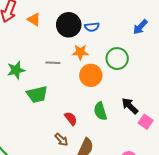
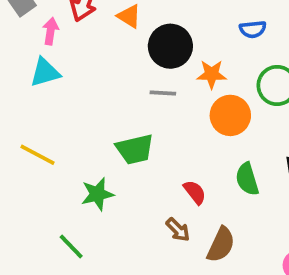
black circle: (69, 25) -> (170, 46), moved
blue semicircle: (92, 27) -> (253, 29), moved
green star: (16, 70) -> (97, 194), moved

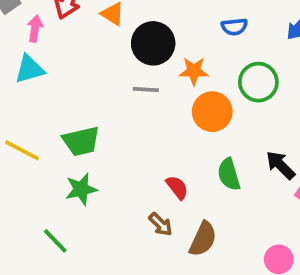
green trapezoid: (135, 149) -> (81, 141), moved

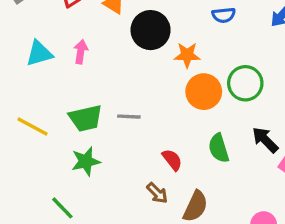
pink arrow: (35, 29) -> (81, 52), moved
green circle: (258, 82) -> (245, 83), moved
gray line: (146, 89) -> (129, 117), moved

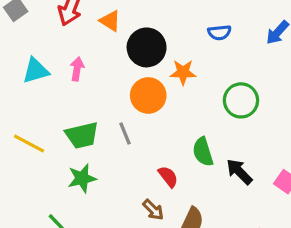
orange circle: (204, 92) -> (148, 95), moved
gray line: (129, 117) -> (125, 134), turned 65
black arrow: (265, 140) -> (239, 172), moved
green semicircle: (219, 148) -> (203, 152), moved

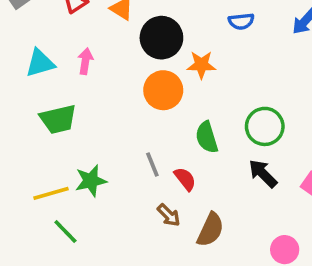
green circle: (241, 100) -> (265, 126), moved
gray line: (125, 134) -> (152, 164), moved
green trapezoid: (82, 135) -> (58, 119), moved
yellow line: (29, 144) -> (51, 193), moved, turned -44
green semicircle: (203, 152) -> (207, 137), moved

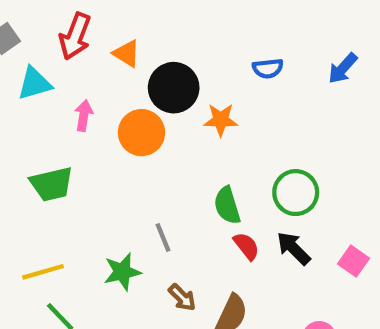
cyan triangle: (40, 63) -> (34, 83), moved
orange circle: (163, 90) -> (142, 133), moved
red semicircle: (185, 179) -> (246, 246), moved
green star: (91, 181) -> (122, 272), moved

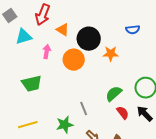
orange triangle: (127, 53) -> (63, 30), moved
green semicircle: (227, 205) -> (114, 94), turned 66

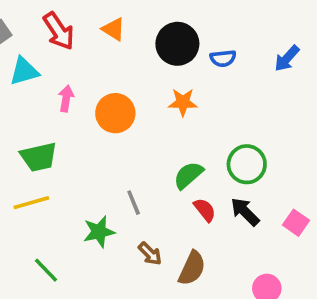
red arrow: (43, 15) -> (59, 31), turned -55
orange triangle: (63, 30) -> (114, 29), moved
black circle: (89, 39) -> (177, 44), moved
yellow line: (28, 125) -> (31, 203), moved

